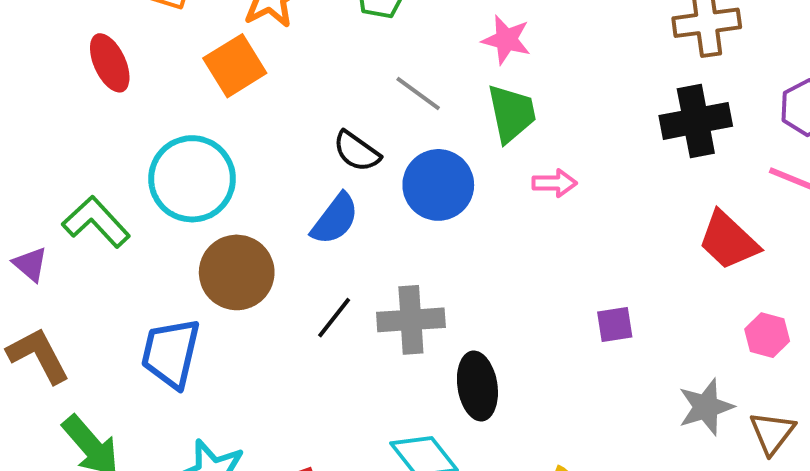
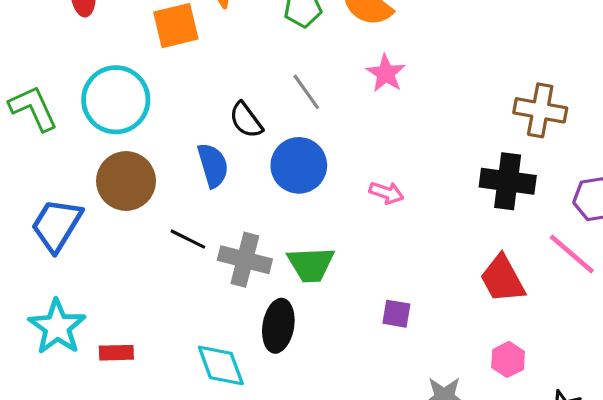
green trapezoid: (512, 113) -> (311, 264), moved, turned 81
blue semicircle: (335, 219) -> (213, 165), turned -72
black line: (334, 318) -> (188, 239), turned 60

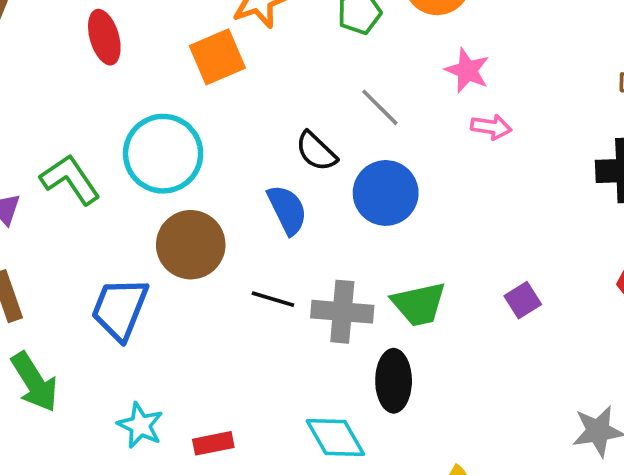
pink arrow: (386, 193) -> (491, 127), moved
purple square: (396, 314) -> (523, 300), moved, turned -32
cyan star: (57, 327) -> (140, 425), size x0.7

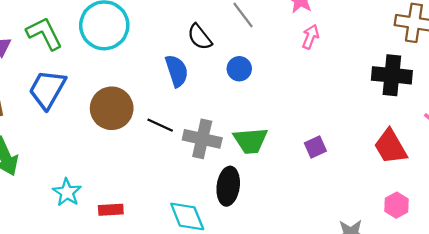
pink arrow: (491, 127) -> (310, 37), turned -85
blue circle: (386, 193) -> (239, 69), size x0.6
brown circle: (191, 245) -> (112, 108), moved
blue trapezoid: (120, 309) -> (47, 89), moved

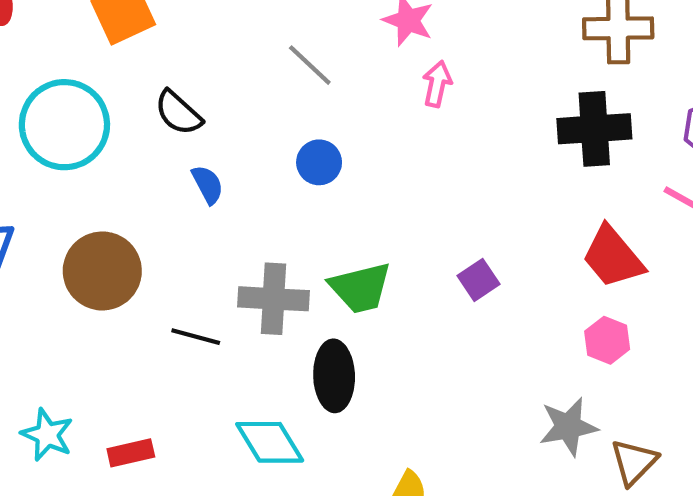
black semicircle: (200, 37) -> (178, 113), moved
blue semicircle: (177, 71) -> (208, 185), size x0.7
black line: (160, 125) -> (196, 337), moved
pink hexagon: (396, 205) -> (607, 340), moved

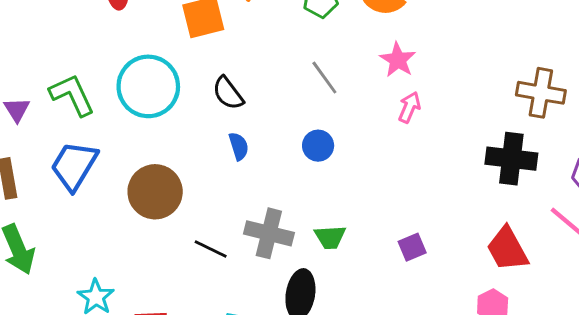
green trapezoid: (360, 288) -> (330, 237), size x0.7

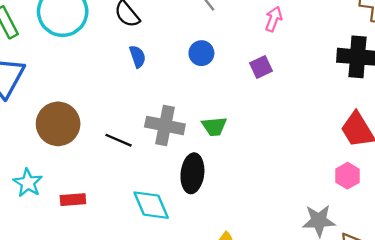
brown circle: (155, 192) -> (58, 124), moved
purple square: (412, 247) -> (261, 67), moved

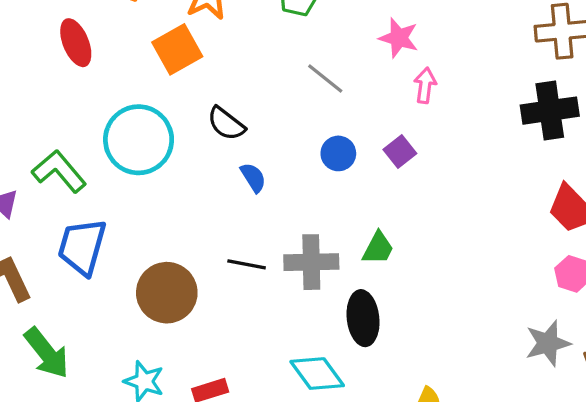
purple square: (261, 67) -> (400, 152), moved
green trapezoid: (214, 126) -> (378, 248), turned -44
black line: (119, 140) -> (247, 264), moved

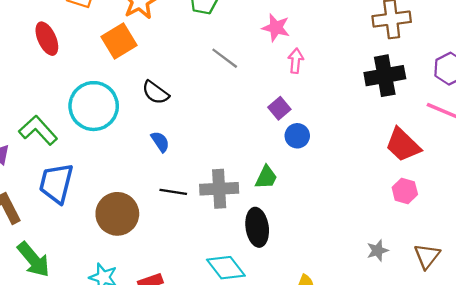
blue circle: (338, 153) -> (297, 136), moved
blue semicircle: (253, 177) -> (160, 142), moved
gray star: (548, 343) -> (378, 251), moved, size x0.7

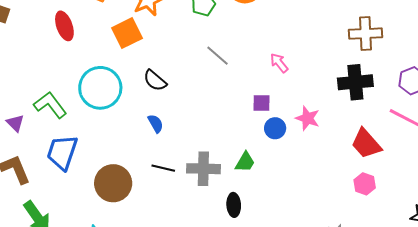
pink star: (276, 28) -> (308, 118), moved
pink arrow: (296, 61) -> (279, 63), turned -50
purple square: (279, 108) -> (262, 103), turned 36
black ellipse: (257, 227) -> (234, 205), size x0.7

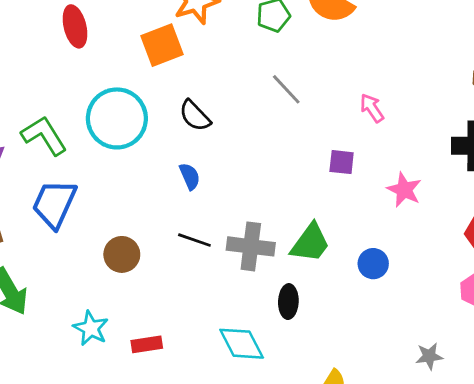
blue circle: (275, 128) -> (373, 264), moved
green trapezoid: (245, 162) -> (310, 243), size x1.4
brown circle: (113, 183) -> (122, 254), size x0.7

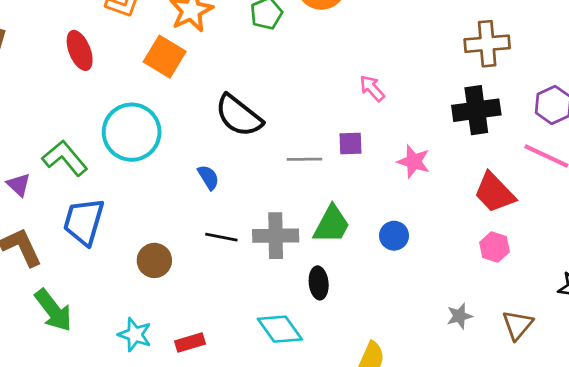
orange square: (162, 45) -> (165, 57), turned -30
gray line: (286, 89) -> (304, 159), moved, turned -40
black semicircle: (195, 116) -> (239, 116), moved, size x1.5

